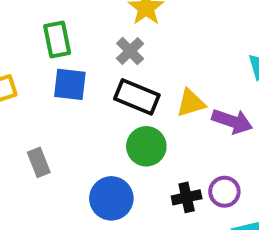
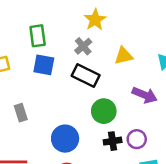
yellow triangle: (191, 103) -> (124, 56), moved
green circle: (146, 146) -> (104, 111), moved

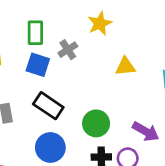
gray cross: (83, 46) -> (68, 50), moved
black rectangle: (86, 75) -> (48, 106), moved
purple arrow: (145, 95) -> (146, 131), moved

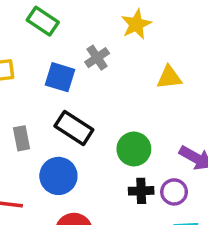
green rectangle: (35, 33) -> (43, 21), moved, turned -55
blue circle: (50, 147) -> (58, 176), moved

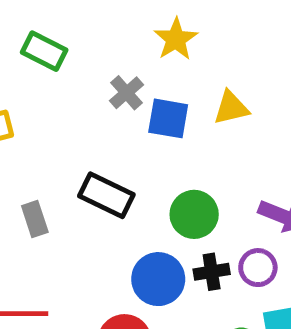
blue square: (60, 77) -> (168, 118), moved
blue circle: (58, 176) -> (158, 279), moved

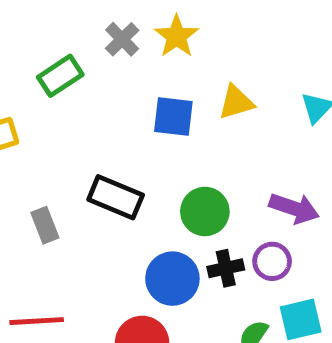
green rectangle: (44, 51) -> (60, 76), moved, turned -57
gray cross: (127, 93) -> (122, 39), moved

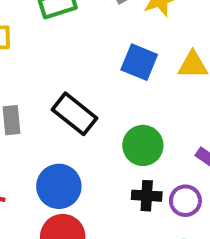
blue circle: (172, 279) -> (59, 186), moved

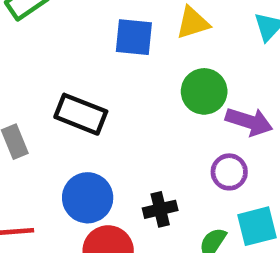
green circle: (143, 145) -> (204, 91), moved
black cross: (147, 196) -> (160, 209), moved

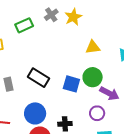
blue square: (134, 37) -> (71, 84), moved

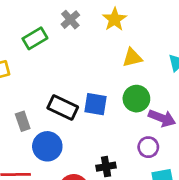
yellow star: (73, 17) -> (115, 19), moved
blue square: (71, 84) -> (96, 104), moved
blue circle: (35, 113) -> (47, 146), moved

